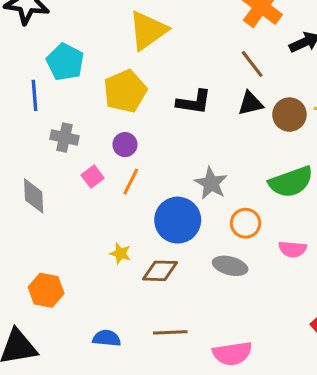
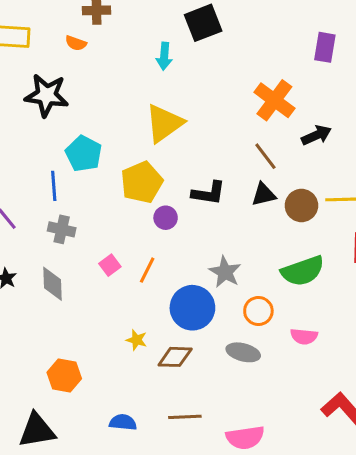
gray cross: (65, 137) -> (62, 229), moved
purple circle: (125, 145) -> (166, 218), moved

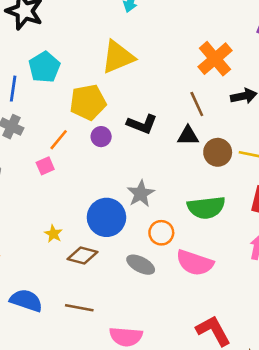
orange line: (147, 270) -> (59, 140), moved
pink semicircle: (304, 336) -> (195, 263), size x1.6
blue semicircle: (123, 422) -> (26, 300), size x1.4

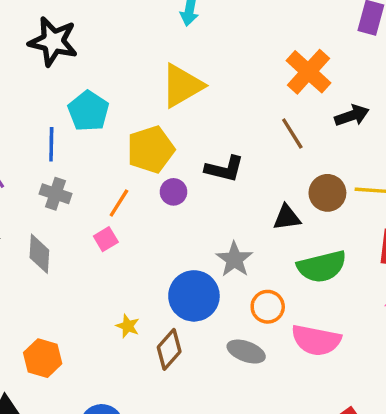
black triangle: (188, 136) -> (287, 217), moved
brown diamond: (82, 255) -> (169, 349), turned -56

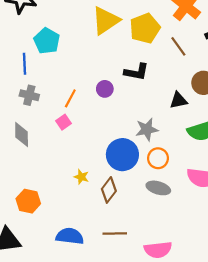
yellow pentagon: (151, 149) -> (145, 28), moved
gray star: (234, 259) -> (147, 129), turned 30
orange circle: (268, 307) -> (158, 158), moved

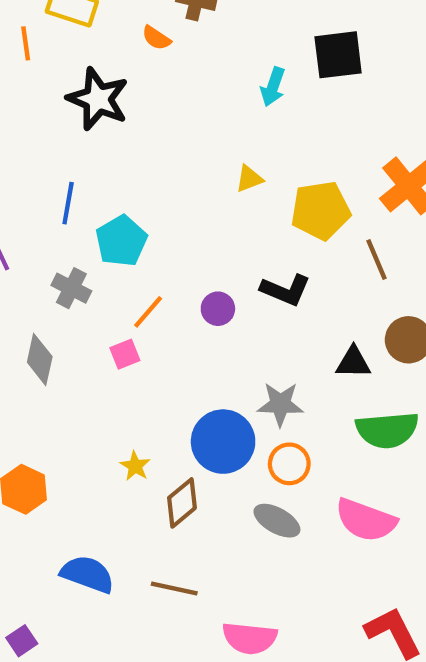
yellow triangle: (106, 21) -> (249, 179), size x0.5
cyan pentagon: (47, 41) -> (121, 241), moved
blue line: (24, 64) -> (68, 203), moved

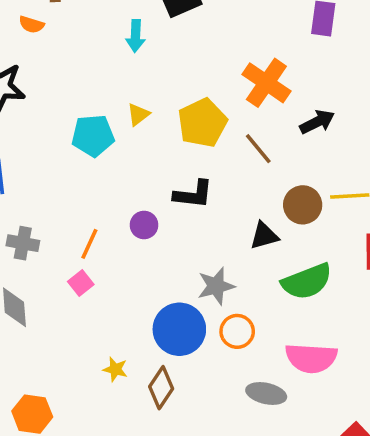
cyan pentagon: (121, 241) -> (93, 136), moved, turned -30
gray ellipse: (277, 521) -> (266, 393), moved

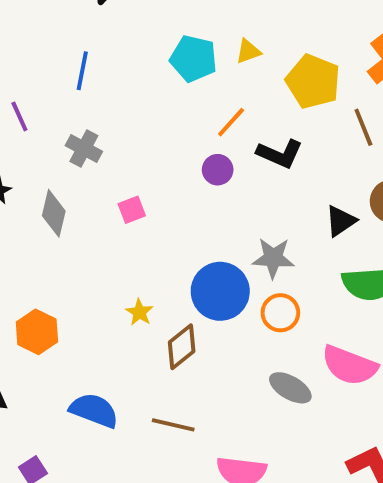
yellow pentagon: (202, 123) -> (313, 81), turned 30
black triangle: (264, 236) -> (341, 221), turned -36
orange line: (89, 244) -> (231, 122), moved

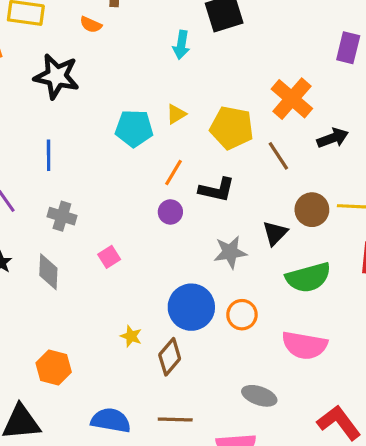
gray star: (273, 258) -> (230, 252), moved
gray ellipse: (290, 388) -> (259, 396), moved

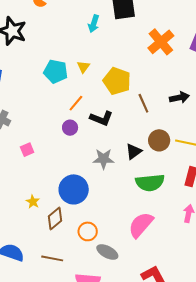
orange cross: (292, 99) -> (161, 42), moved
yellow triangle: (176, 114) -> (83, 67), turned -32
orange circle: (242, 315) -> (88, 231), moved
pink semicircle: (305, 345) -> (141, 225), turned 112

